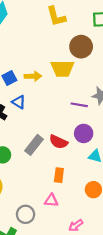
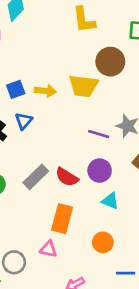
blue triangle: (19, 102) -> (24, 121), turned 32
orange rectangle: (59, 175) -> (62, 219), size x1.5

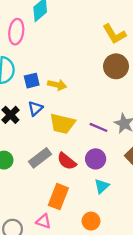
yellow L-shape: (84, 20) -> (114, 34), moved, turned -30
yellow trapezoid: (83, 86) -> (62, 124), moved
cyan triangle: (110, 201) -> (102, 186), turned 49

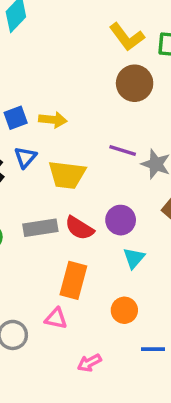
purple line: (99, 127) -> (123, 151), moved
gray rectangle: (40, 158) -> (40, 228), turned 35

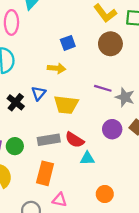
blue square: (16, 118) -> (68, 43), moved
purple circle: (121, 220) -> (112, 129), moved
cyan triangle: (134, 258) -> (87, 158), moved, turned 48
orange rectangle: (73, 280) -> (45, 173), moved

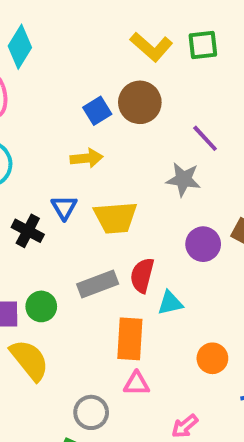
brown circle: (110, 44) -> (140, 102), moved
purple line: (103, 88) -> (205, 138), moved, turned 42
gray star: (125, 97) -> (183, 179), moved
red semicircle: (75, 140) -> (142, 275), turned 84
orange rectangle: (45, 173) -> (130, 339), moved

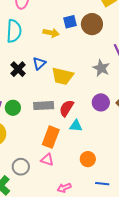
yellow arrow: (87, 158) -> (51, 33), moved

